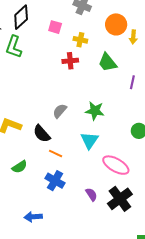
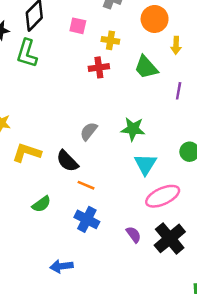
yellow arrow: (133, 37) -> (176, 45), moved
cyan triangle: (89, 140) -> (145, 164), moved
pink ellipse: (116, 165) -> (163, 196), turned -52

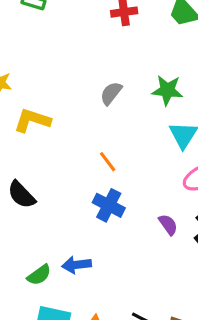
black semicircle: (67, 161) -> (21, 195), moved
orange line: (86, 185) -> (108, 162), turned 30
green semicircle: (41, 204) -> (39, 275), moved

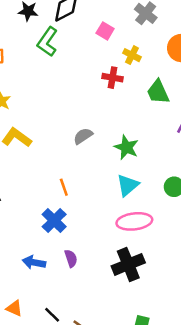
purple semicircle: (168, 225) -> (71, 258), moved
blue arrow: (77, 265) -> (34, 262), moved

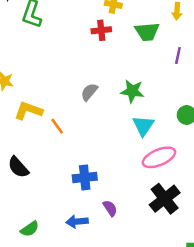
green trapezoid: (158, 92) -> (147, 32), turned -55
orange line: (64, 187) -> (57, 126), moved
blue cross: (54, 221) -> (85, 178), turned -35

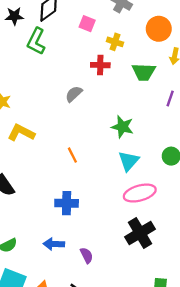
gray semicircle: (89, 92) -> (74, 94), moved
orange line: (57, 126) -> (72, 155), moved
purple semicircle: (110, 208) -> (87, 255), moved

